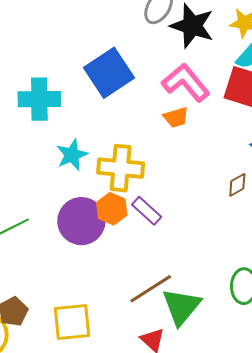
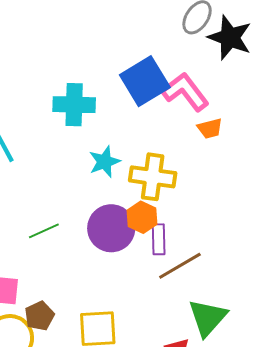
pink L-shape: (186, 83) -> (185, 92), moved
purple rectangle: (147, 211) -> (159, 239), moved, turned 44
brown line: (151, 289) -> (180, 266), moved

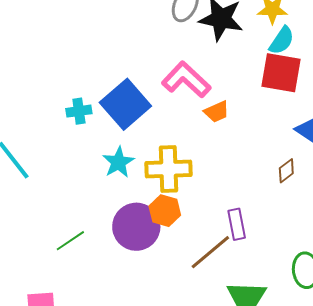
blue square: (145, 81) -> (125, 104), moved
cyan cross: (74, 105) -> (79, 111), size x0.6
purple rectangle: (159, 239) -> (237, 224), moved

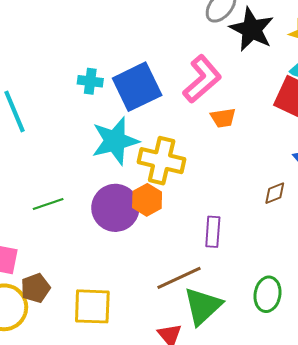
pink L-shape: (186, 80) -> (202, 79), turned 81
cyan star: (118, 162) -> (115, 141), size x1.5
brown line: (210, 252) -> (179, 278), moved

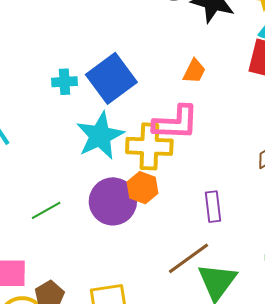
pink L-shape: (202, 79) -> (176, 123), moved, turned 54
orange trapezoid: (223, 118) -> (194, 71), moved, turned -44

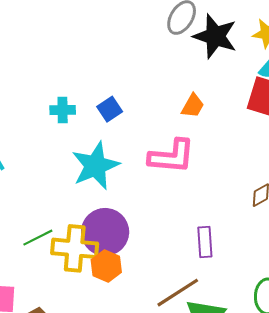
blue square: (111, 78) -> (110, 109), size x0.5
yellow cross: (149, 146) -> (75, 248), moved
orange hexagon: (142, 188) -> (106, 266), moved

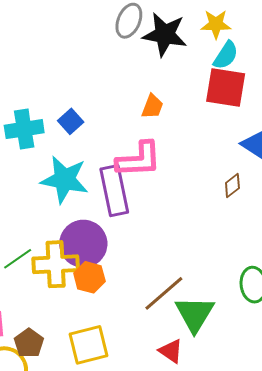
cyan cross: (63, 110) -> (24, 129), size x1.5
cyan star: (95, 166) -> (65, 180), turned -30
purple rectangle: (205, 242) -> (114, 191), moved, size x1.6

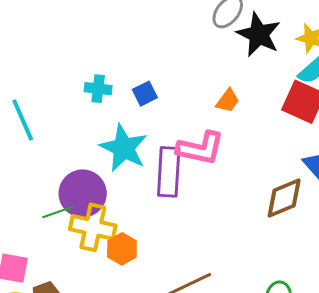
cyan cross: (24, 129) -> (98, 89), size x0.7
brown diamond: (232, 185) -> (284, 198), size x1.8
purple circle: (83, 244) -> (83, 194), moved

